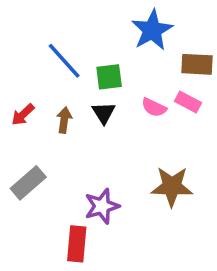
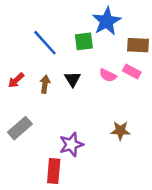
green square: (109, 77) -> (84, 41), moved
brown star: (172, 186) -> (120, 131), size x0.7

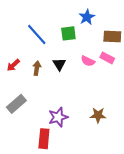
blue star: (107, 21) -> (87, 17), size x0.7
brown star: (120, 131) -> (98, 115), moved

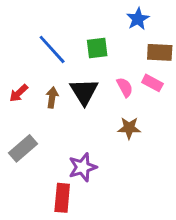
blue star: (87, 17) -> (138, 19), moved
pink semicircle: (88, 61) -> (125, 87), turned -144
black triangle: (59, 64) -> (84, 92), size x1.5
brown star: (98, 115) -> (129, 128), moved

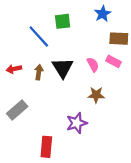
green square: (97, 48) -> (63, 21), moved
red arrow: (19, 93) -> (14, 69), turned 32
purple star: (83, 167) -> (77, 123), moved

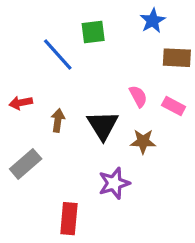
pink rectangle: (113, 61) -> (174, 106), moved
black triangle: (63, 68) -> (103, 125), moved
brown arrow: (39, 72) -> (58, 120), moved

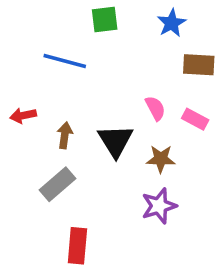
green square: (93, 32) -> (105, 19), moved
blue line: (58, 54) -> (65, 61), turned -33
gray rectangle: (26, 164) -> (58, 184), moved
purple star: (114, 183) -> (159, 206), moved

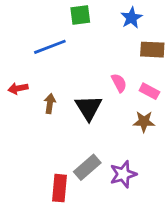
blue line: (65, 61) -> (50, 47), turned -36
brown star: (161, 159) -> (144, 122), moved
gray rectangle: (58, 184) -> (87, 167), moved
purple star: (159, 206) -> (123, 174), moved

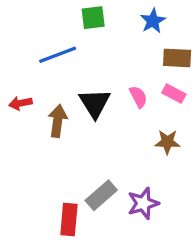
pink rectangle: (149, 91) -> (174, 94), moved
brown arrow: (50, 104) -> (58, 121), size x1.4
black triangle: (89, 108) -> (95, 103), moved

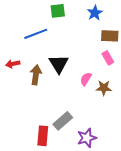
pink rectangle: (174, 94) -> (108, 58), turned 32
pink semicircle: (138, 97) -> (86, 79), moved, turned -120
purple star: (143, 203) -> (87, 138), moved

